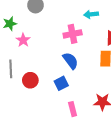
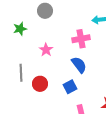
pink star: (23, 40) -> (46, 50), moved

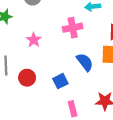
blue semicircle: (79, 65) -> (85, 62), moved

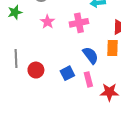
pink star: (34, 40) -> (47, 22), moved
pink rectangle: (73, 109) -> (88, 79), moved

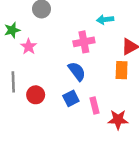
pink star: (47, 22) -> (29, 47), moved
blue semicircle: (90, 55) -> (77, 71), moved

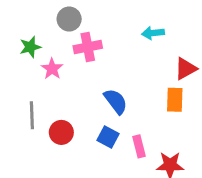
pink cross: (84, 42) -> (88, 47), moved
blue square: (71, 98) -> (108, 137), turned -35

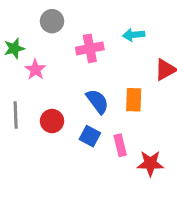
pink cross: (88, 47) -> (90, 48), moved
orange rectangle: (175, 100) -> (134, 100), moved
red circle: (61, 132) -> (52, 121), moved

